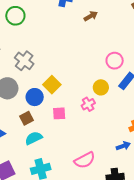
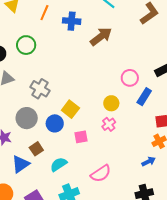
brown arrow: (91, 16) -> (101, 36), size x1.6
yellow circle: (101, 87) -> (111, 103), moved
brown square: (26, 118) -> (36, 149), moved
pink semicircle: (85, 160) -> (101, 174), moved

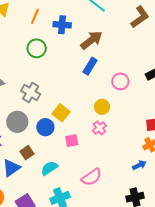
green circle: (26, 45) -> (37, 48), moved
blue rectangle: (144, 97) -> (90, 66), moved

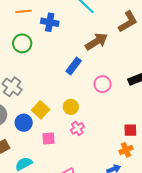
orange line: (35, 16) -> (23, 11), turned 56
brown arrow: (91, 40) -> (96, 42), moved
yellow circle: (102, 107) -> (71, 107), moved

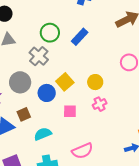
green circle: (22, 43) -> (50, 33), moved
blue rectangle: (74, 66) -> (80, 37), moved

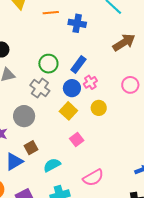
blue circle: (47, 93) -> (72, 88), moved
pink cross: (100, 104) -> (90, 82), moved
pink square: (70, 111) -> (77, 140), turned -32

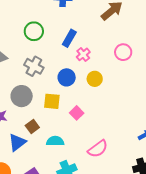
green circle: (48, 64) -> (34, 31), moved
blue circle: (72, 88) -> (67, 77), moved
yellow square: (68, 111) -> (52, 101), moved, turned -30
cyan semicircle: (52, 165) -> (55, 141), turned 36

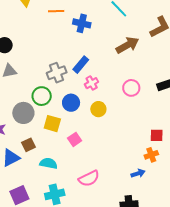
green circle: (34, 31) -> (42, 96), moved
gray cross: (34, 66) -> (57, 73), moved, turned 30

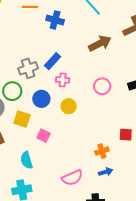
pink cross: (92, 83) -> (63, 80), turned 32
pink square: (75, 139) -> (44, 136), turned -32
orange cross: (151, 155) -> (102, 151), moved
cyan semicircle: (48, 163) -> (26, 160), moved, turned -120
pink semicircle: (89, 178) -> (72, 178), moved

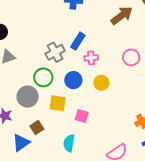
cyan semicircle: (26, 160) -> (69, 143), turned 36

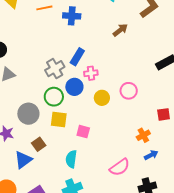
brown arrow: (122, 16) -> (120, 30), size x0.7
pink circle: (131, 57) -> (129, 91), moved
green circle: (43, 77) -> (54, 97), moved
blue circle: (73, 80) -> (74, 87), moved

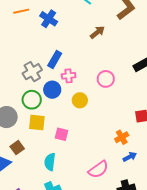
blue cross: (72, 16) -> (49, 19), turned 30
pink circle: (129, 91) -> (106, 79), moved

